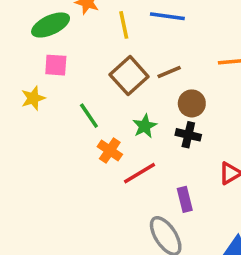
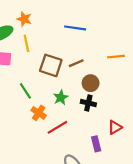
yellow line: (124, 25) -> (26, 43), moved
brown square: (129, 76) -> (51, 65), turned -30
purple rectangle: (185, 199) -> (96, 144), moved

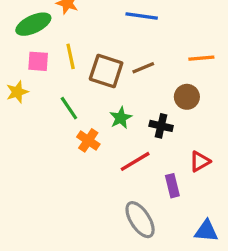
yellow line: (26, 43) -> (71, 56), moved
brown circle: (91, 83) -> (187, 97), moved
red line: (57, 127) -> (135, 161), moved

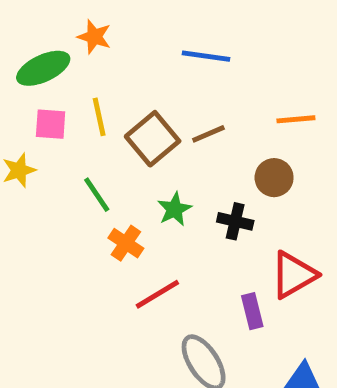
brown square: (106, 71) -> (153, 139), turned 32
red line: (135, 161) -> (157, 294), moved
red triangle: (200, 161) -> (293, 275), size x1.5

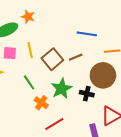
blue line: (206, 56) -> (87, 34), moved
brown circle: (274, 178) -> (103, 75), size x1.6
green star: (174, 209) -> (61, 89), size x1.5

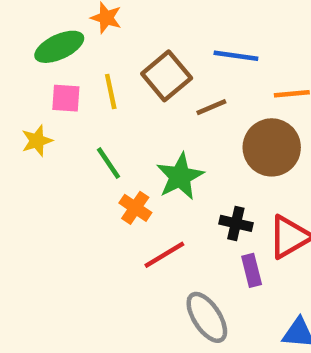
brown square: (52, 59) -> (167, 76), moved
black cross: (87, 94) -> (236, 223), moved

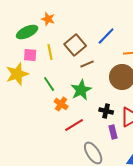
blue line: (236, 56) -> (106, 36), turned -54
brown line: (211, 107) -> (87, 64), moved
yellow star: (37, 141) -> (17, 74), size x1.6

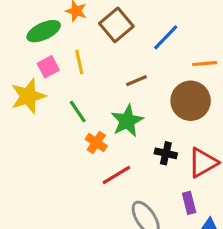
brown square: (75, 45) -> (116, 25), moved
pink square: (30, 55) -> (48, 67), turned -32
purple rectangle: (113, 132) -> (189, 203), moved

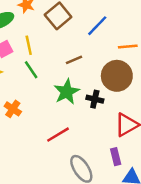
green line: (78, 112) -> (31, 70), moved
orange cross: (96, 143) -> (13, 109), moved
black cross: (166, 153) -> (95, 99), moved

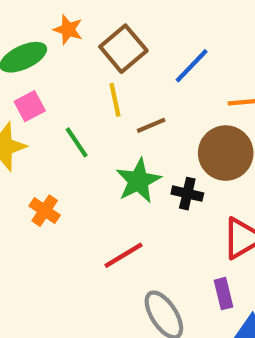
yellow line: (29, 45) -> (115, 100), moved

